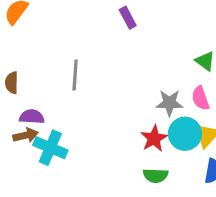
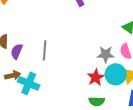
gray line: (75, 75) -> (45, 50), moved
purple semicircle: (32, 117) -> (17, 51), moved, turned -70

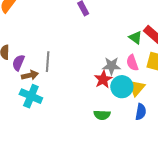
brown arrow: (13, 75) -> (30, 75), moved
red star: (96, 77) -> (103, 79), moved

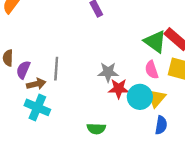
green triangle: (135, 38) -> (155, 41), size x1.5
gray star: (111, 66) -> (108, 72), moved
red star: (103, 79) -> (119, 89), turned 30
green semicircle: (102, 115) -> (96, 129), moved

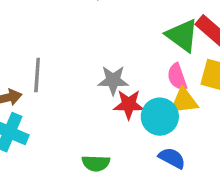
yellow triangle: (156, 98) -> (184, 101), moved, turned 42
blue semicircle: (161, 125) -> (172, 158), moved, turned -72

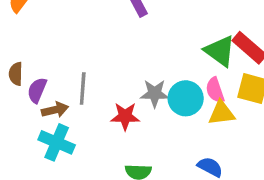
red star: (129, 104) -> (125, 116), moved
cyan circle: (160, 117) -> (186, 98), moved

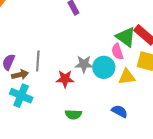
pink semicircle: (215, 90) -> (117, 52), moved

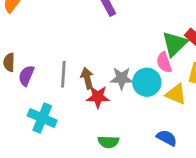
green triangle: (126, 37) -> (175, 44), turned 40
brown arrow: (20, 75) -> (87, 78), moved, turned -91
yellow triangle: (127, 77) -> (176, 94), turned 30

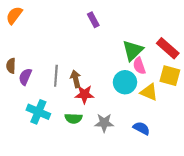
green triangle: (175, 44) -> (133, 50), moved
gray star: (122, 78) -> (104, 123), moved
green semicircle: (108, 142) -> (73, 118), moved

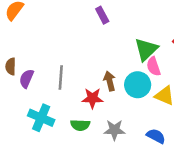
brown arrow: (76, 79) -> (110, 81), moved

